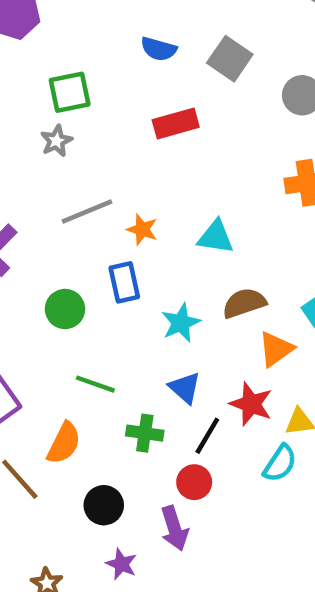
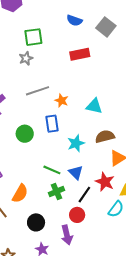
green line: (95, 384) -> (52, 170), moved
green cross: (145, 433) -> (57, 192), turned -35

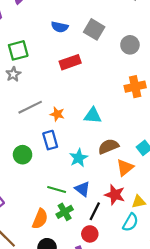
orange semicircle: (20, 194) -> (40, 219), moved

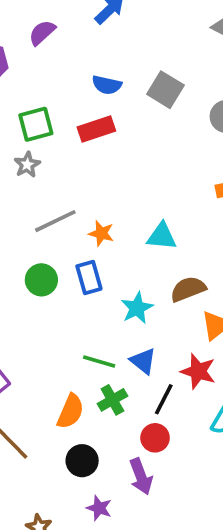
red rectangle: (70, 62) -> (96, 129), moved
green circle: (23, 155) -> (41, 280), moved

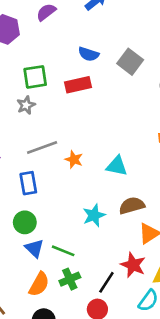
blue rectangle: (89, 277) -> (28, 183), moved
green circle: (41, 280) -> (25, 222), moved
blue triangle: (143, 361) -> (34, 248), moved

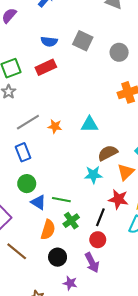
cyan star: (94, 215) -> (93, 175), moved, turned 30

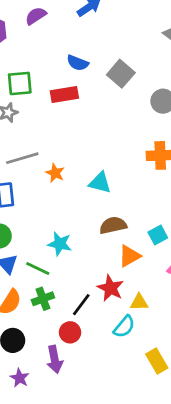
cyan star: (93, 175) -> (60, 244), moved

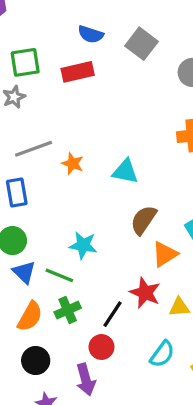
brown semicircle: (113, 225) -> (144, 220), turned -40
cyan semicircle: (124, 327) -> (162, 354), moved

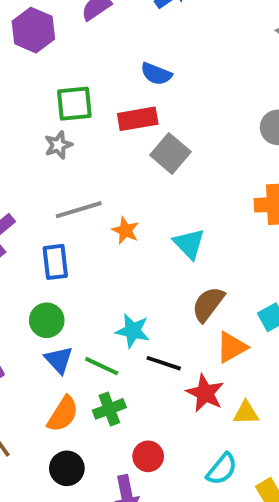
gray square: (141, 44) -> (170, 153), moved
cyan triangle: (125, 171) -> (189, 244), turned 32
black line: (112, 314) -> (164, 363), moved, turned 72

